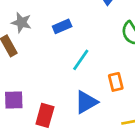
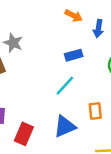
blue rectangle: (62, 26) -> (74, 55), moved

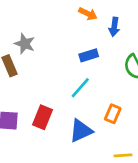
orange rectangle: (95, 111) -> (113, 114), turned 30
red rectangle: (24, 134) -> (43, 117), moved

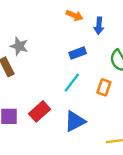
orange rectangle: (113, 114) -> (104, 87), moved
red rectangle: (43, 117) -> (40, 111), turned 30

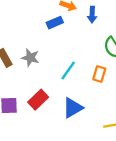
gray star: (19, 46) -> (30, 58), moved
blue rectangle: (78, 53) -> (55, 23), moved

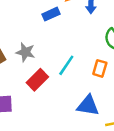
red rectangle: (38, 100) -> (37, 80), moved
blue triangle: (73, 108) -> (88, 106), moved, turned 40

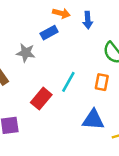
gray star: (25, 52) -> (26, 53), moved

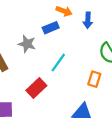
cyan line: (68, 82) -> (58, 63), moved

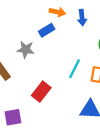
cyan line: (58, 63) -> (75, 69), moved

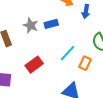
blue rectangle: (47, 30) -> (51, 24), moved

